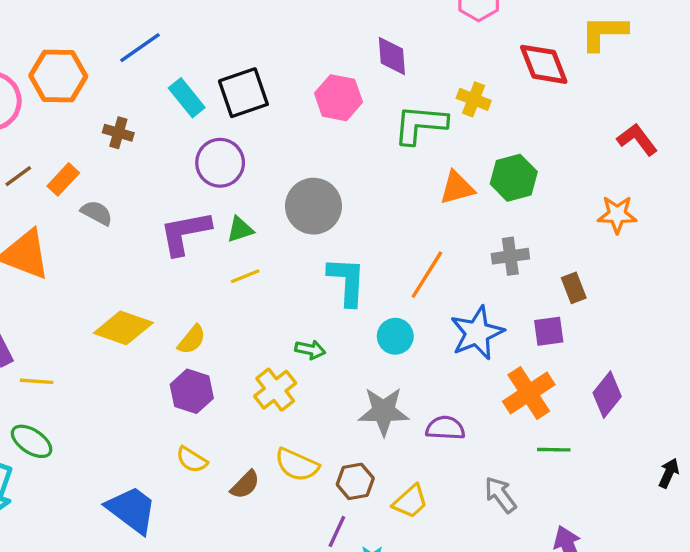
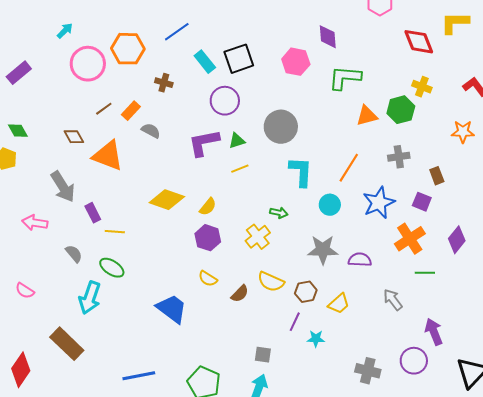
yellow cross: (474, 99) -> (422, 87), moved
purple square: (549, 331) -> (422, 202), turned 30

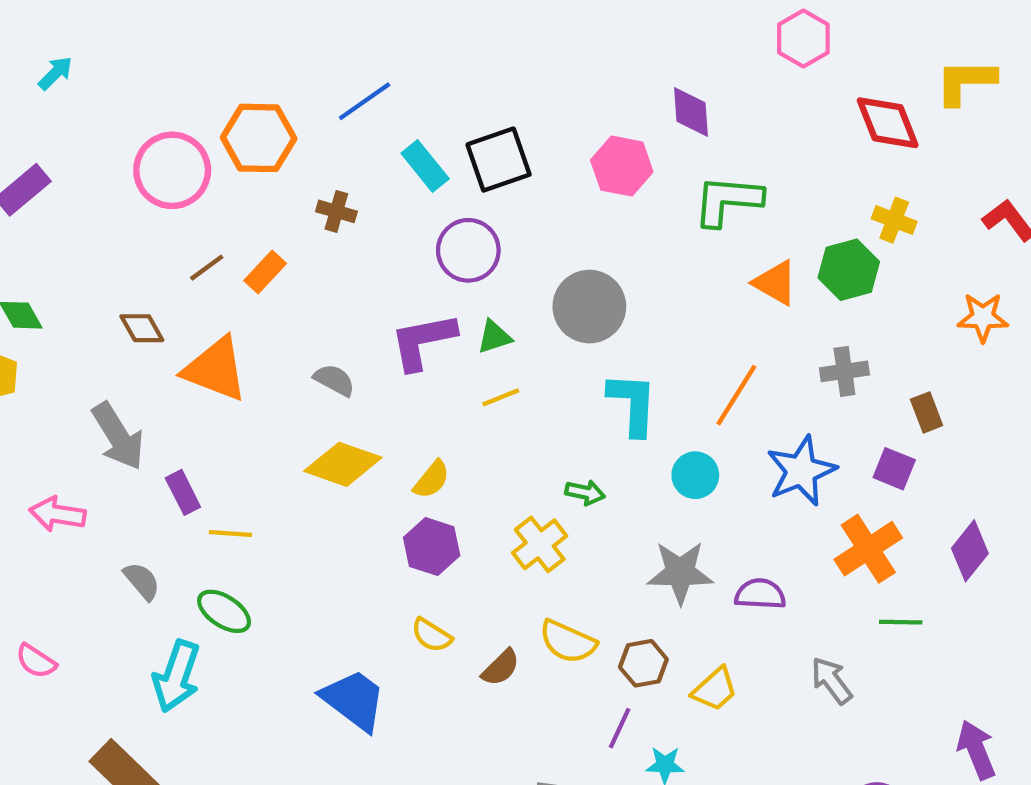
cyan arrow: (65, 31) -> (55, 73), moved
orange triangle: (367, 116) -> (775, 283), turned 45
gray semicircle: (151, 131) -> (334, 380), moved
purple arrow: (434, 332) -> (976, 750), moved

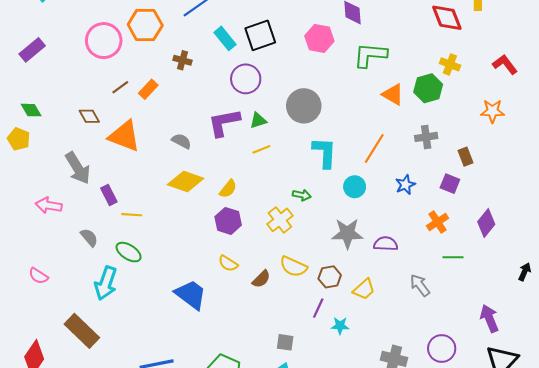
blue star: (801, 471) -> (405, 185), size x0.6
orange cross: (868, 549) -> (438, 222), size x0.7

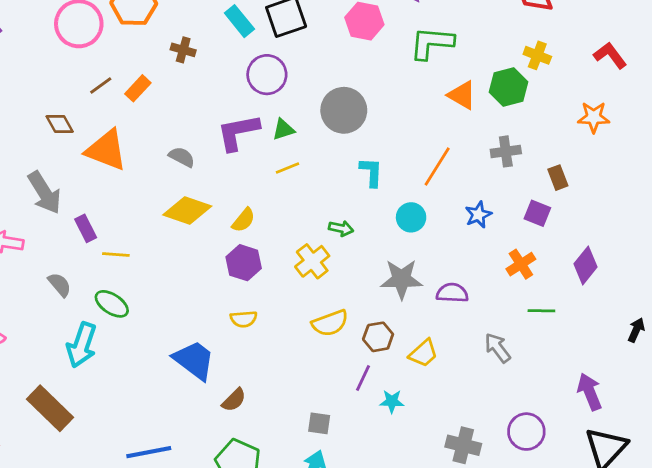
cyan L-shape: (325, 153) -> (371, 172), size x0.7
yellow semicircle: (228, 263) -> (244, 319), turned -36
yellow semicircle: (293, 267) -> (330, 323), turned -44
brown semicircle: (261, 279) -> (234, 400), moved

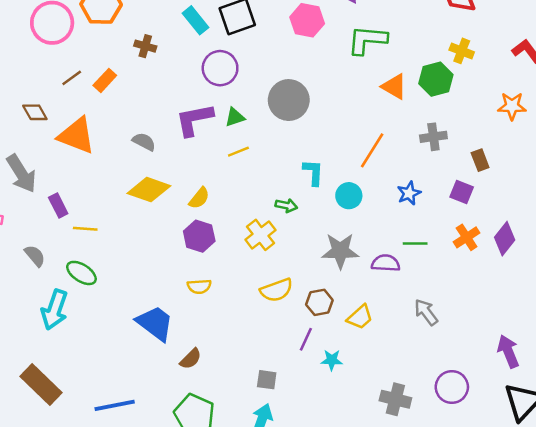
cyan L-shape: (371, 172) -> (313, 172), moved
orange cross: (521, 264) -> (467, 237), moved
green line: (541, 311) -> (415, 244), moved
brown rectangle: (50, 408) -> (41, 385), moved

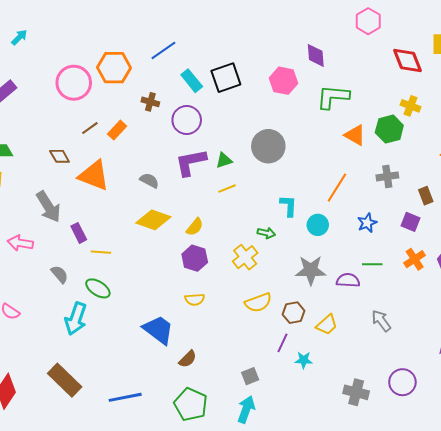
purple circle: (220, 68) -> (187, 120), moved
gray square: (267, 380) -> (250, 376), turned -30

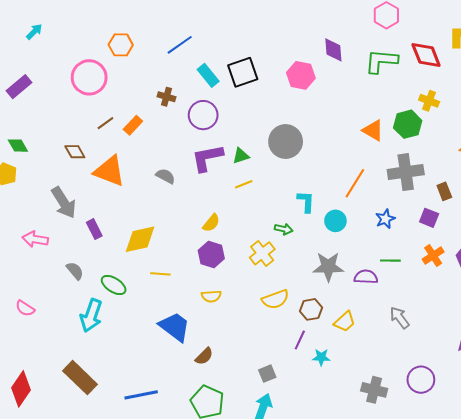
orange hexagon: (114, 68) -> (121, 45), moved, size x0.7
green L-shape: (333, 97) -> (381, 61), moved
gray cross: (387, 176) -> (406, 172), size x1.6
yellow diamond: (153, 220) -> (140, 239), moved, turned -32
yellow line: (101, 252) -> (160, 274), moved

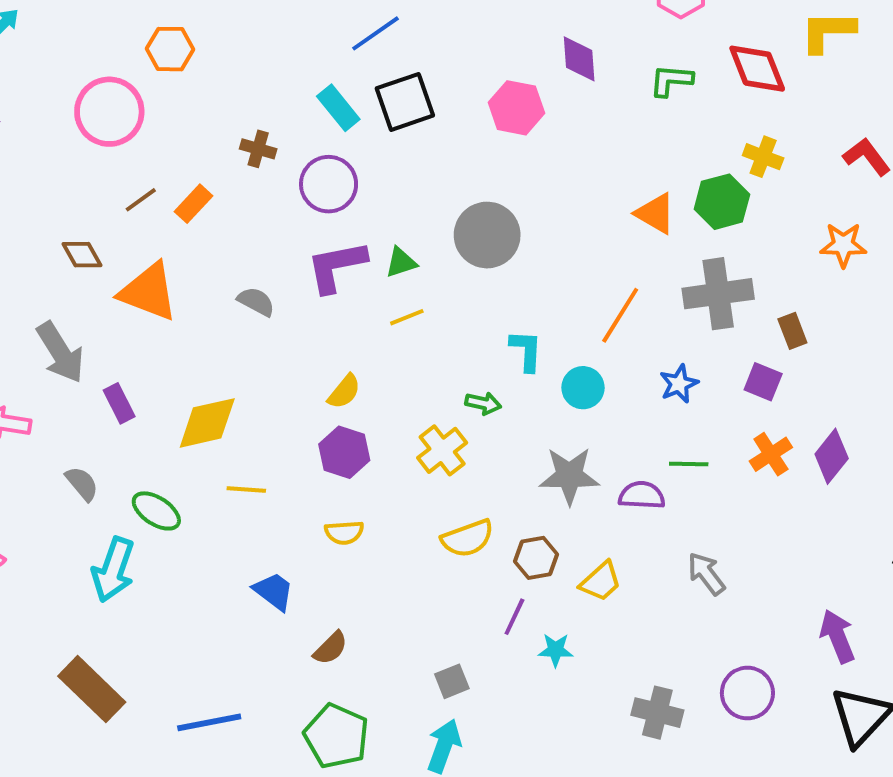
blue line: (180, 45) -> (376, 33), moved
green L-shape: (381, 61) -> (671, 80), size x0.7
blue trapezoid: (175, 327) -> (274, 591), size x0.7

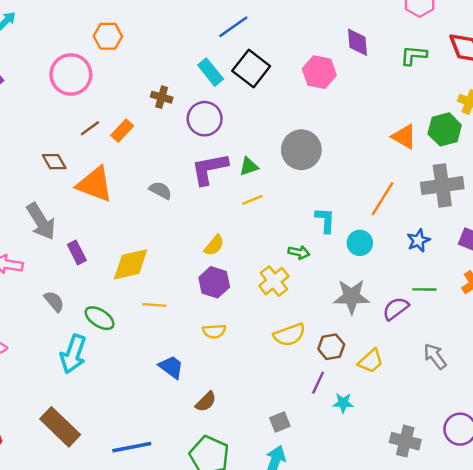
black square: (405, 102) -> (251, 69), turned -33
purple semicircle: (642, 495) -> (396, 309), turned -40

